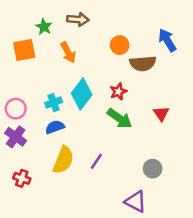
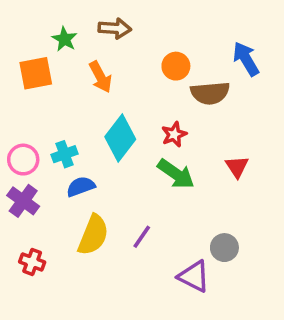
cyan cross: (54, 103) -> (65, 154), moved
purple triangle: (135, 202) -> (194, 276), moved

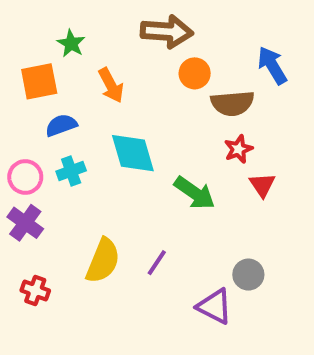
brown arrow: (115, 28) -> (167, 32), moved, size x1.4
red star: (174, 134) -> (238, 149), moved
cyan diamond: (120, 138) -> (133, 153), turned -54
blue semicircle: (81, 186) -> (61, 125), moved

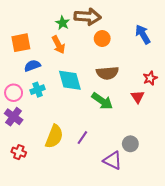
green star: (71, 44) -> (63, 23), moved
brown semicircle: (232, 103) -> (107, 73), moved
red star: (238, 149) -> (150, 78), moved

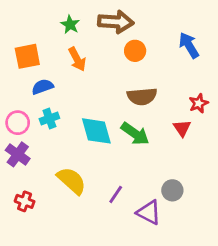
green star: (63, 23) -> (70, 25), moved
cyan diamond: (70, 80) -> (96, 131), moved
yellow semicircle: (54, 137) -> (72, 181), turned -70
purple line: (82, 138) -> (116, 194), moved

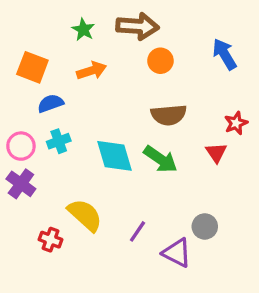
orange square: (27, 56) -> (32, 67), turned 32
orange arrow: (77, 59) -> (92, 71), turned -80
red cross: (25, 201) -> (51, 240), moved

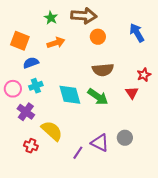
purple cross: (21, 184) -> (26, 112), moved
purple line: (137, 231) -> (78, 153), moved
purple triangle: (177, 253) -> (100, 143), moved

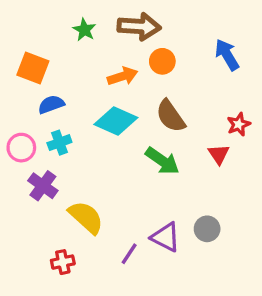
orange arrow: (56, 43) -> (122, 76), moved
brown semicircle: (103, 70) -> (171, 116), turned 60
cyan diamond: (70, 95) -> (116, 121), moved, turned -50
red cross: (31, 146) -> (63, 262), moved, turned -32

